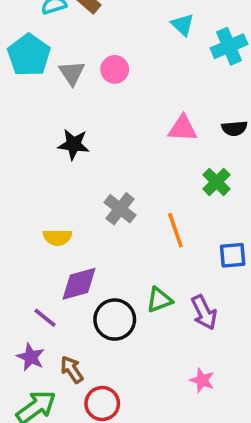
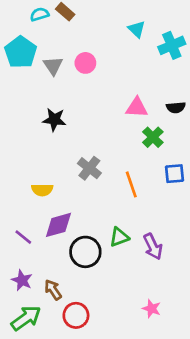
green cross: (217, 182) -> (153, 137), moved
blue square: (233, 255) -> (174, 174), moved
purple line: (45, 318) -> (23, 237), moved
pink star: (202, 380) -> (152, 309), moved

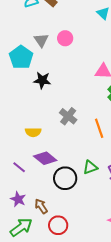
cyan pentagon: (21, 52) -> (21, 57), moved
purple diamond: (58, 225) -> (45, 158), turned 55

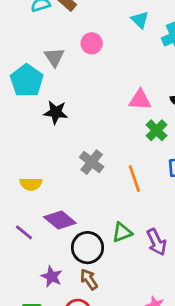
pink circle: (65, 38) -> (92, 43), moved
yellow semicircle: (33, 132) -> (31, 184), moved
purple star: (18, 199) -> (52, 277), moved
brown arrow: (41, 206) -> (89, 279), moved

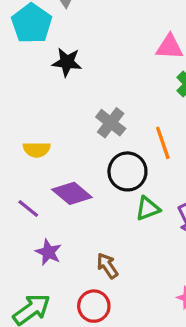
black circle: (87, 248) -> (127, 171), moved
purple star: (52, 277) -> (48, 252), moved

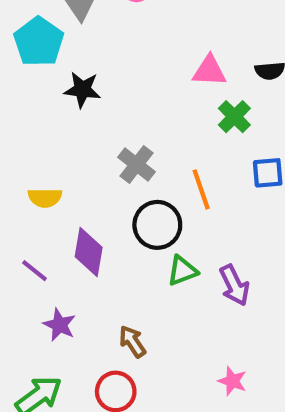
purple diamond: (72, 193) -> (89, 252), turned 60

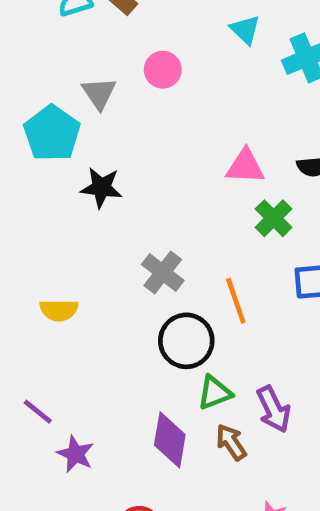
purple diamond: (89, 252) -> (170, 440), moved
purple line: (35, 271) -> (38, 412), moved
brown arrow: (132, 341) -> (231, 442), moved

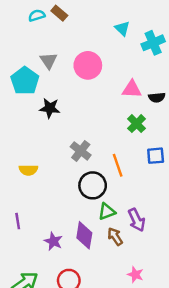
pink circle: (163, 70) -> (88, 65), moved, size x1.5
pink triangle: (245, 166) -> (132, 89), moved
purple line: (38, 412) -> (18, 221), turned 42
purple star: (75, 454) -> (53, 241), moved

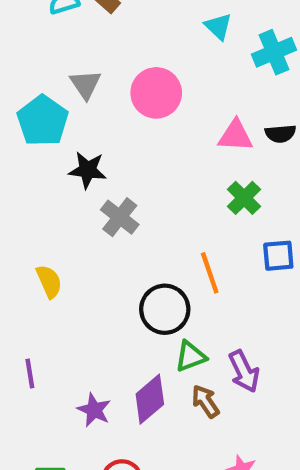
black semicircle: (157, 97) -> (280, 134), moved
gray cross: (81, 151) -> (120, 217), moved
yellow semicircle: (28, 170) -> (49, 281), turned -114
purple diamond: (84, 235) -> (150, 399), turned 40

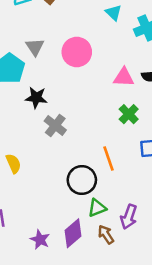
purple arrow: (244, 371) -> (129, 217), turned 45

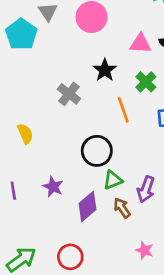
black star: (36, 98) -> (105, 70), moved, turned 30
orange line: (108, 158) -> (123, 110), moved
purple star: (40, 240) -> (53, 187), moved

